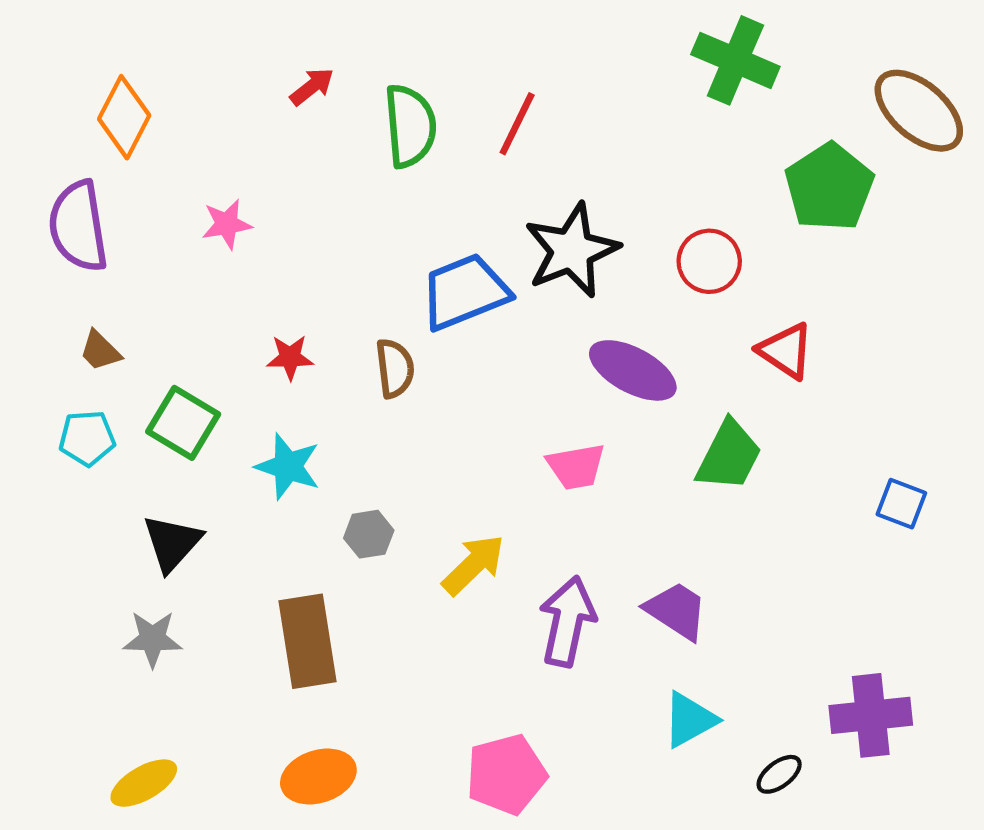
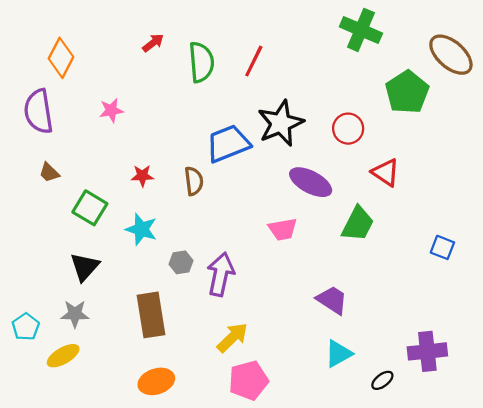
cyan pentagon: (87, 438) -> (26, 327), moved, turned -30
yellow arrow: (473, 565) -> (232, 337), moved
purple arrow: (567, 622) -> (221, 274), moved
yellow ellipse: (144, 783) -> (63, 356), moved

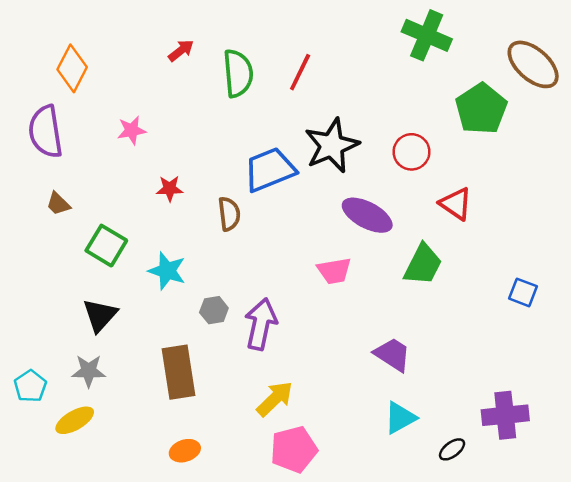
red star: (142, 176) -> (170, 189), moved
orange ellipse: (156, 381) -> (185, 451), size x0.7

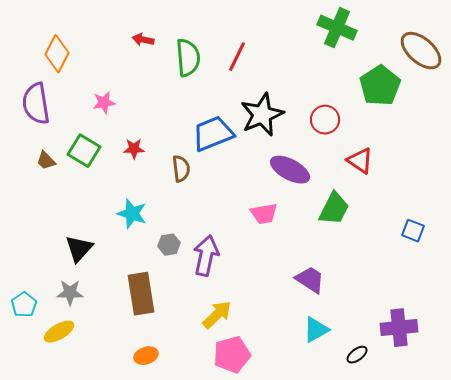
red arrow: (181, 51) -> (143, 40), turned -130
green square: (106, 246) -> (84, 151), moved

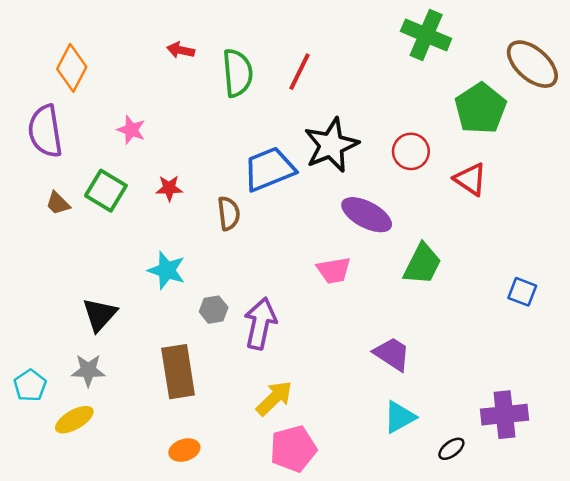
pink star: (104, 103) -> (131, 130), turned 30
red triangle: (360, 161) -> (470, 179), moved

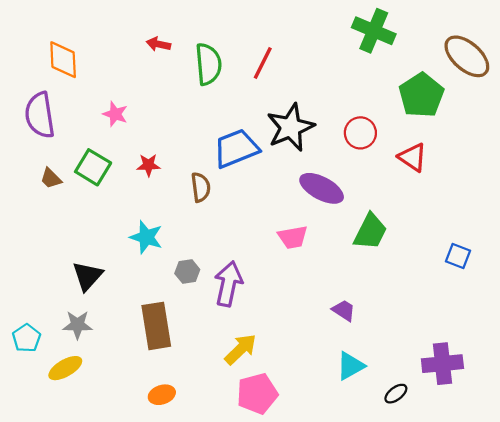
orange diamond: (72, 68) -> (63, 60), turned -30
purple trapezoid: (392, 354) -> (344, 310), size x0.7

